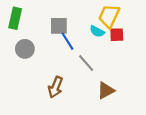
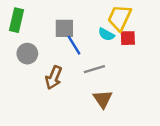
gray line: (86, 63) -> (94, 69), turned -66
brown arrow: (56, 87) -> (54, 78), moved
brown triangle: (106, 90) -> (103, 99), moved, turned -36

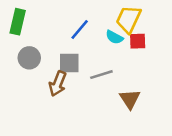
gray square: (64, 28) -> (69, 63), moved
blue line: (74, 45) -> (80, 29), moved, turned 72
brown triangle: (103, 99) -> (130, 99), moved

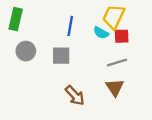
blue line: (80, 29) -> (70, 26), turned -30
gray line: (101, 75) -> (117, 62), moved
brown arrow: (58, 84) -> (75, 95), moved, turned -65

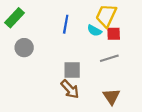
green rectangle: (16, 19) -> (15, 18), turned 30
gray square: (61, 56) -> (72, 70), moved
brown triangle: (115, 87) -> (111, 97), moved

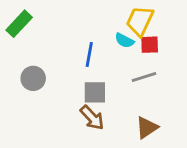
blue line: (66, 24) -> (89, 55), moved
gray circle: (24, 48) -> (33, 78), moved
brown triangle: (111, 97) -> (147, 127), turned 30

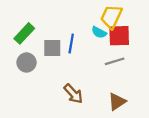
green rectangle: (19, 24) -> (24, 33), moved
red square: (150, 45) -> (119, 36), size x1.5
gray square: (95, 92) -> (52, 48), moved

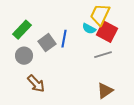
red square: (119, 36) -> (107, 32), turned 30
gray square: (52, 48) -> (47, 43), turned -36
brown arrow: (73, 94) -> (36, 84), moved

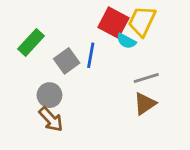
red square: (107, 32) -> (113, 23), moved
gray circle: (24, 56) -> (49, 95), moved
brown triangle: (105, 91) -> (145, 104), moved

